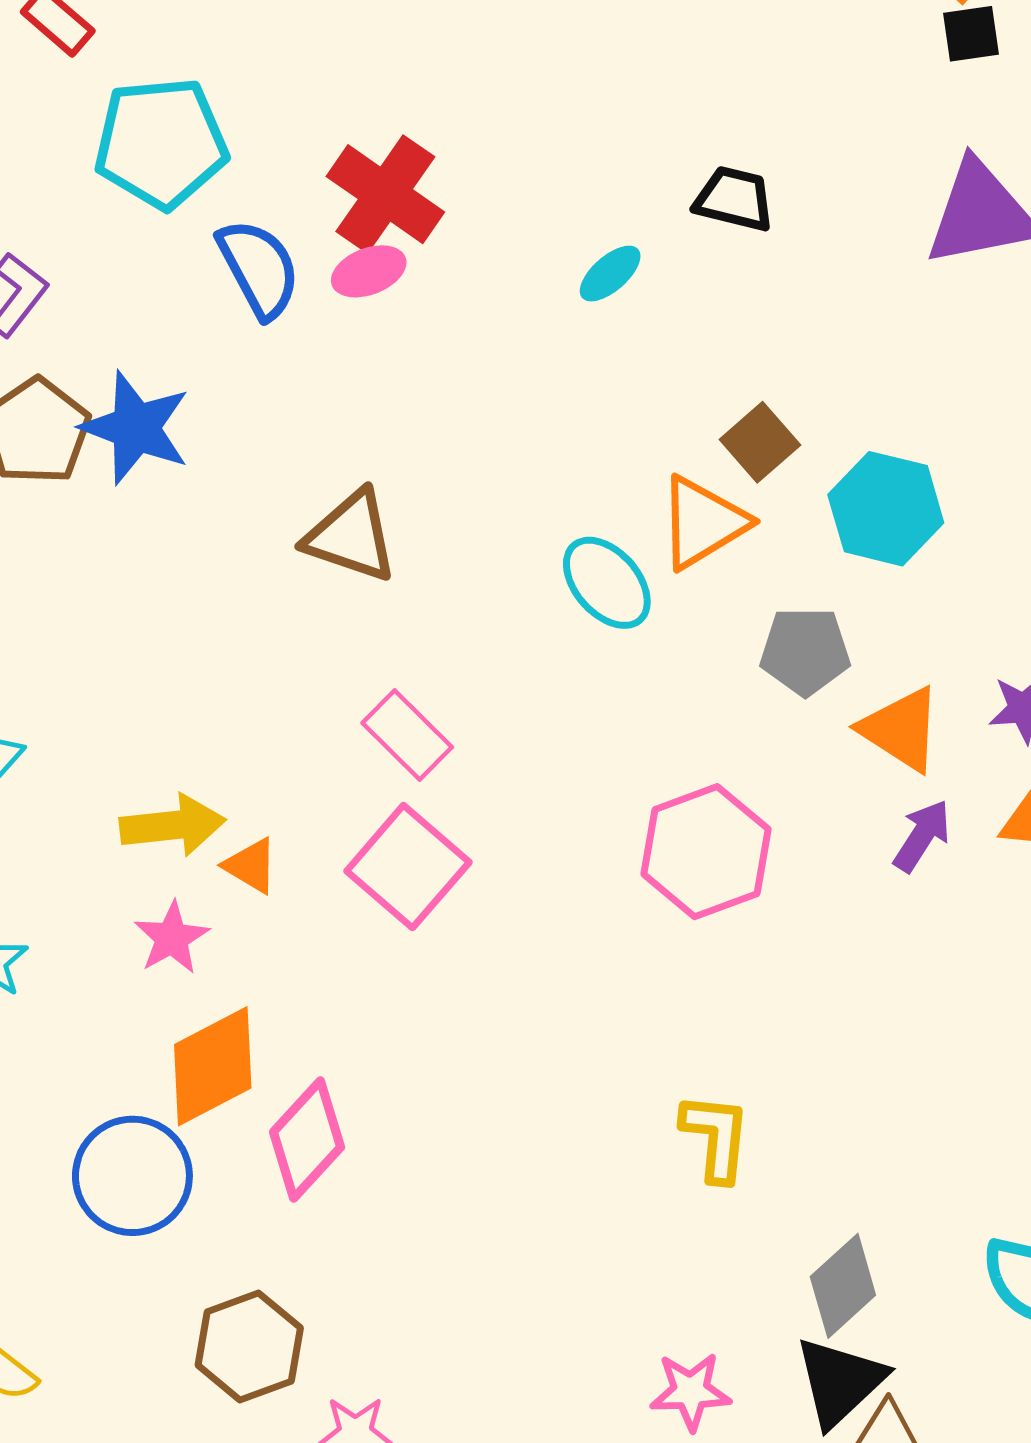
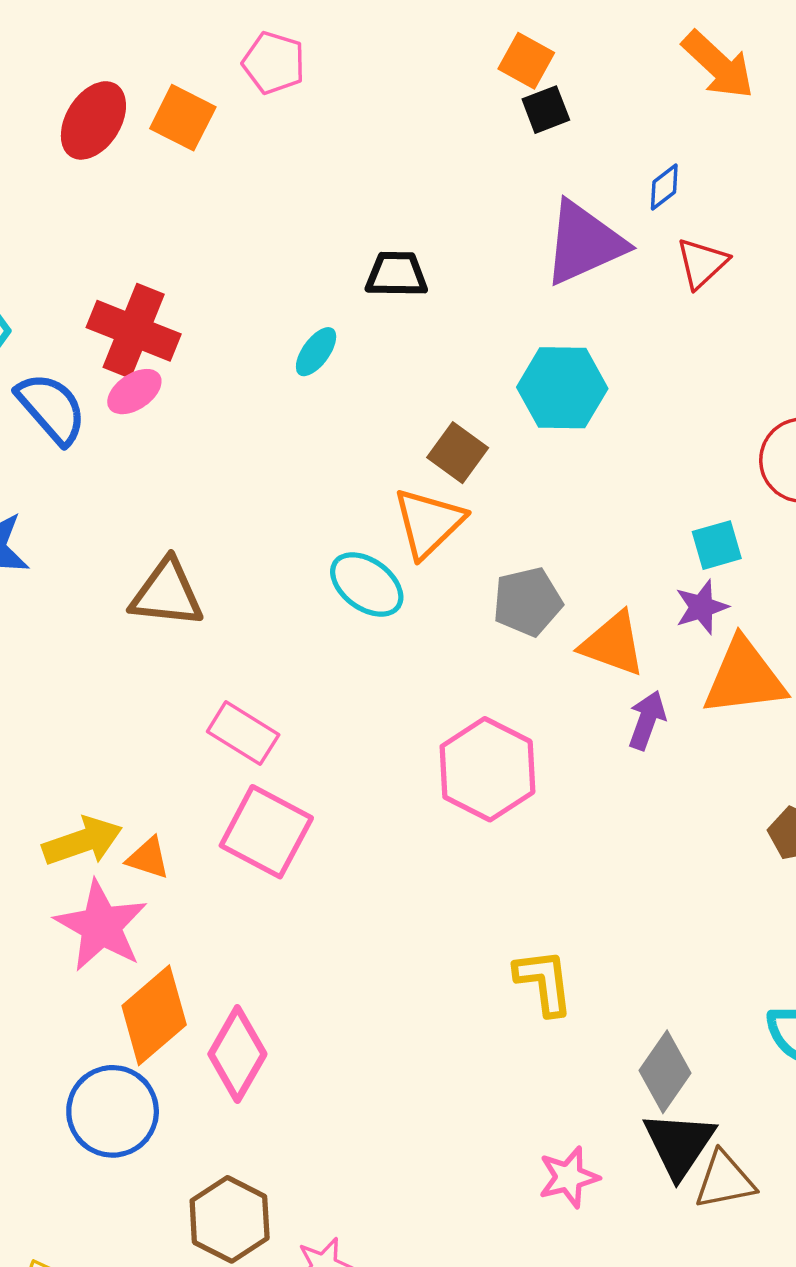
cyan hexagon: (886, 509) -> (562, 388), moved
pink star: (172, 938) -> (101, 926), size x1.6

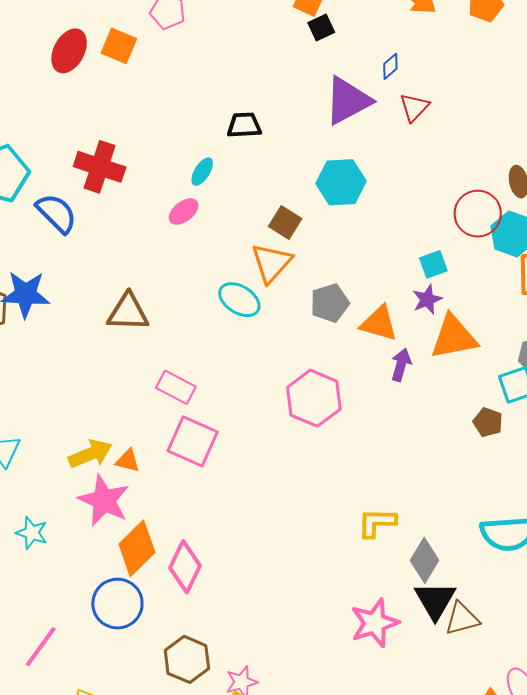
pink ellipse: (134, 392) -> (184, 212), moved
yellow L-shape: (544, 982) -> (377, 523), moved, turned -78
pink star: (569, 1177) -> (375, 623), size x1.4

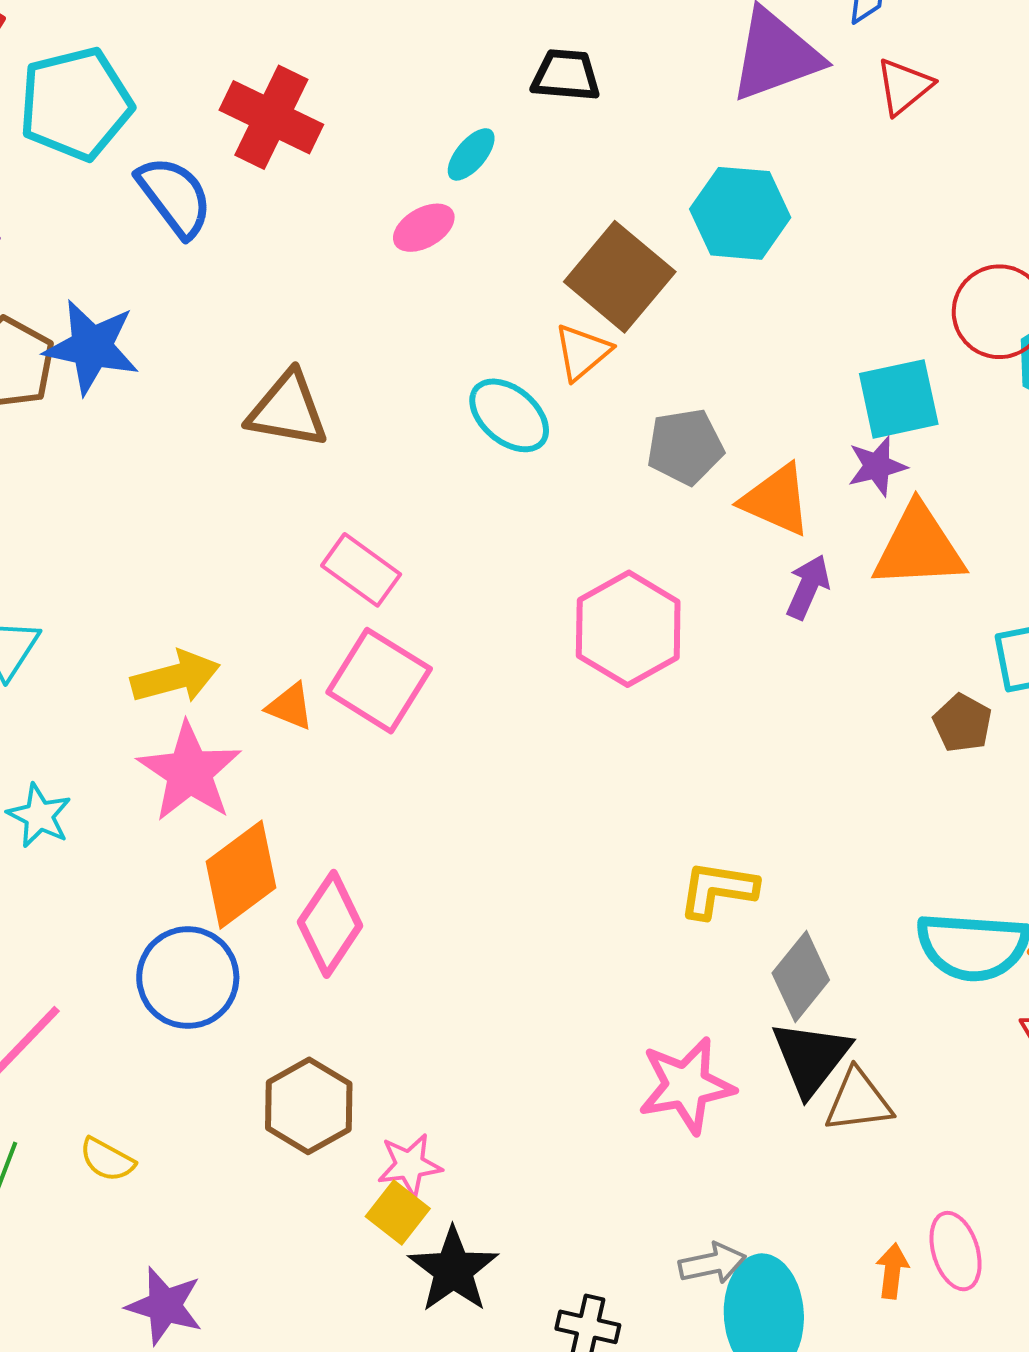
brown square: (285, 222) -> (620, 277), size x1.6
orange triangle: (272, 263) -> (582, 352), size x0.7
cyan square: (433, 264) -> (899, 399), size x1.5
orange triangle: (128, 461) -> (290, 706), moved

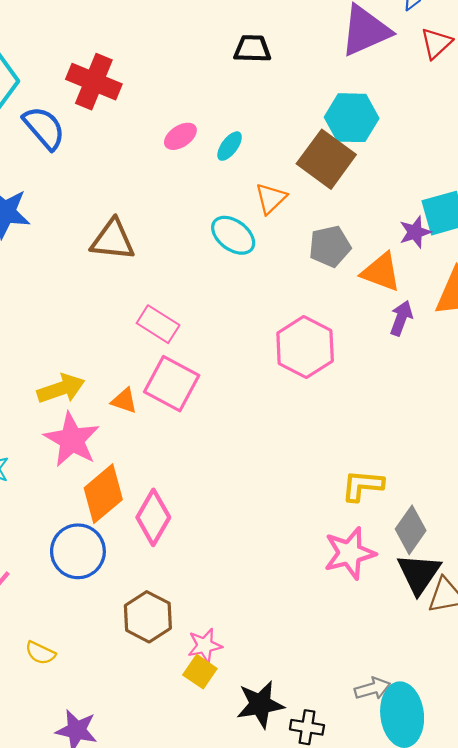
cyan ellipse: (471, 154) -> (230, 146), moved
brown square: (620, 277) -> (326, 159), moved
purple star: (877, 466) -> (415, 232), moved
pink star: (686, 1085) -> (350, 553), moved
black star: (453, 1270) -> (260, 704), moved, turned 30

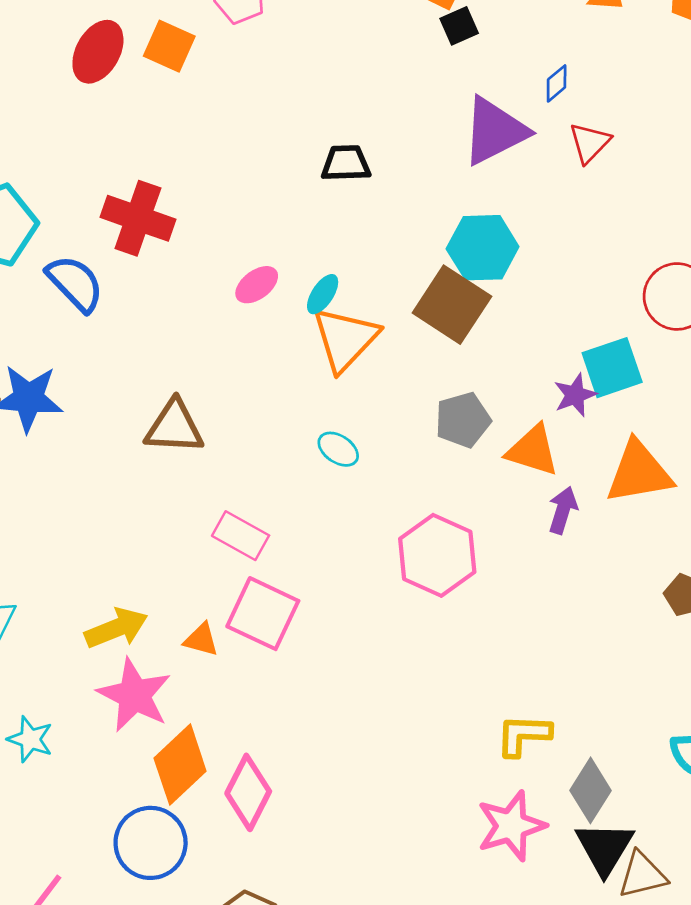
orange triangle: (271, 198) -> (345, 339), moved, size x1.6
cyan ellipse: (233, 235) -> (338, 449), moved, size x0.7

